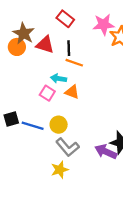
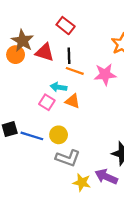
pink star: (104, 24) -> (105, 74), moved
gray L-shape: (68, 147) -> (68, 158), turned -30
purple arrow: (106, 152) -> (106, 177), moved
yellow star: (60, 170) -> (82, 182), moved, turned 30

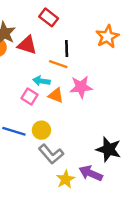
black line: (69, 56) -> (67, 49), moved
pink star: (105, 74) -> (81, 87), moved
gray L-shape: (68, 158) -> (51, 154), turned 30
yellow star: (82, 182) -> (65, 179), turned 30

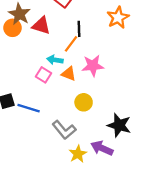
orange line: (58, 64) -> (71, 44), turned -72
yellow circle: (41, 130) -> (84, 102), moved

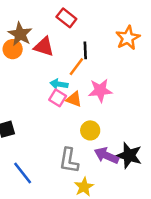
pink square: (43, 75) -> (58, 98), moved
blue line: (29, 108) -> (23, 173), moved, turned 35
gray L-shape: (64, 130) -> (69, 161), turned 50
purple arrow: (102, 148) -> (106, 156), moved

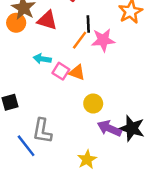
cyan arrow: (59, 84) -> (42, 59), moved
pink star: (100, 90) -> (103, 40), moved
gray L-shape: (69, 161) -> (42, 131), moved

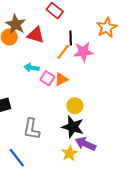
orange triangle: (77, 72) -> (61, 79), turned -48
purple arrow: (109, 128) -> (85, 144), moved
black star: (132, 128) -> (73, 127), moved
blue line: (26, 146) -> (17, 158), moved

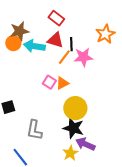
brown star: (16, 24) -> (19, 31), turned 30
red triangle: (36, 35) -> (55, 40), moved
cyan arrow: (32, 68) -> (34, 46), moved, size x1.5
yellow circle: (75, 106) -> (75, 108), size x1.5

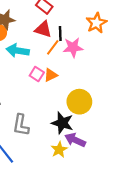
cyan arrow: (34, 46) -> (18, 51), moved
yellow circle: (75, 108) -> (79, 102), moved

